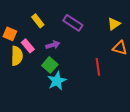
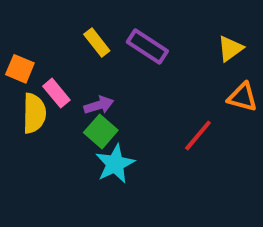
yellow rectangle: (38, 21) -> (97, 42), moved
purple arrow: (53, 45) -> (99, 105), moved
red line: (98, 67) -> (198, 136), turned 48

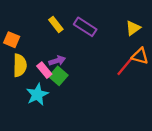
pink rectangle: (56, 93) -> (44, 70), moved
red line: (198, 136) -> (125, 67), moved
cyan star: (115, 164) -> (37, 95), moved

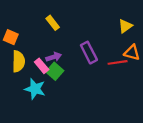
purple rectangle: (85, 27) -> (89, 53), moved, turned 30
red line: (125, 67) -> (118, 62), turned 42
cyan star: (37, 95) -> (35, 89), turned -30

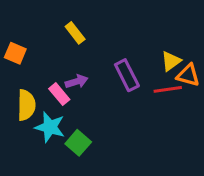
yellow triangle: (125, 26) -> (171, 61), moved
yellow semicircle: (18, 61) -> (26, 105), moved
green square: (55, 71) -> (78, 143), moved

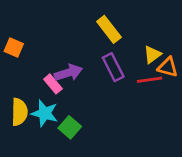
yellow rectangle: (75, 33) -> (109, 29), moved, size x1.4
purple arrow: (77, 82) -> (68, 73), size x1.4
yellow semicircle: (26, 105) -> (19, 112), moved

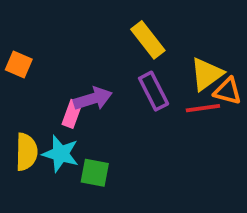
yellow triangle: (152, 55) -> (207, 74), size x1.4
pink rectangle: (53, 84) -> (72, 114), turned 60
green square: (70, 127) -> (95, 173), turned -30

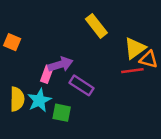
purple rectangle: (154, 91) -> (82, 85), moved, turned -30
cyan star: (61, 154) -> (39, 100), turned 30

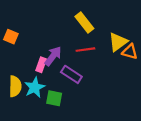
purple arrow: (60, 64) -> (53, 56), turned -36
red line: (132, 71) -> (85, 50), moved

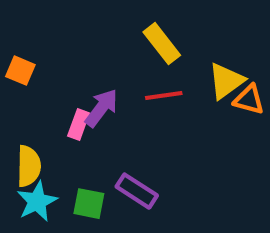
purple rectangle: (71, 74) -> (137, 191), moved
cyan star: (35, 87) -> (37, 201), moved
green square: (54, 98) -> (89, 204), moved

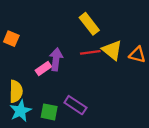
yellow triangle: (226, 81) -> (112, 50), moved, turned -45
purple arrow: (101, 108) -> (56, 59), turned -30
pink rectangle: (79, 125) -> (43, 68), turned 35

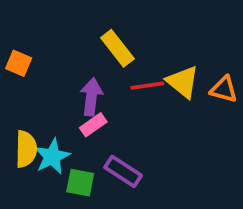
yellow rectangle: (89, 24) -> (117, 48), moved
pink rectangle: (43, 68) -> (93, 125), moved
cyan star: (20, 111) -> (52, 157), moved

